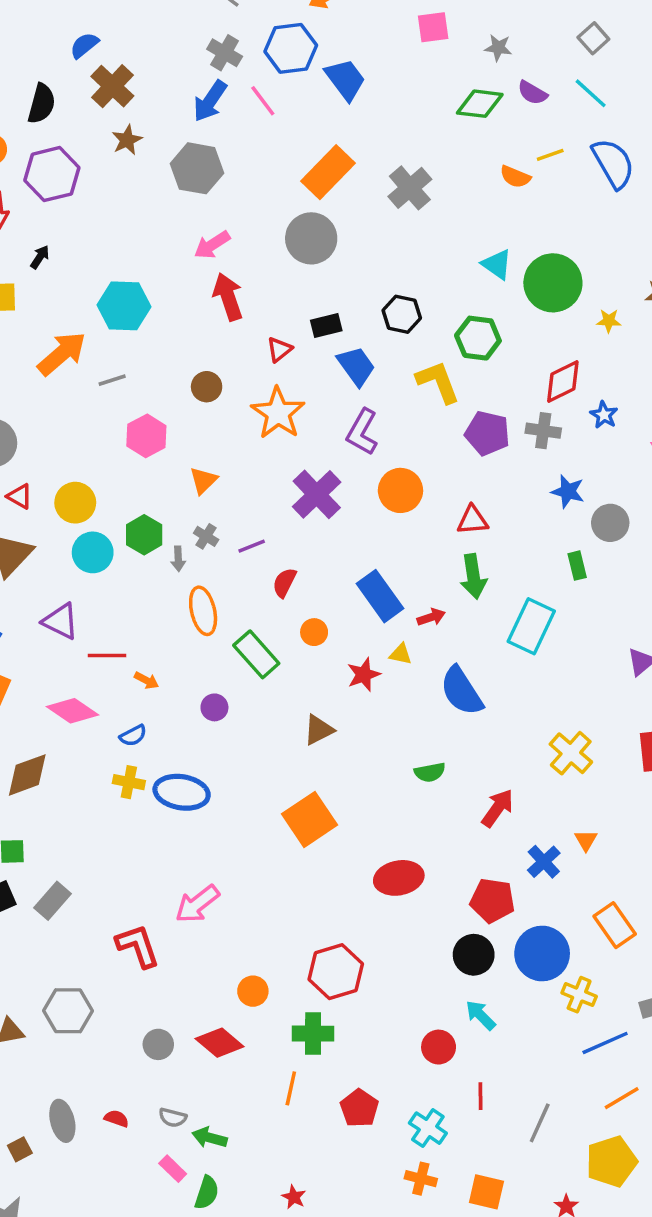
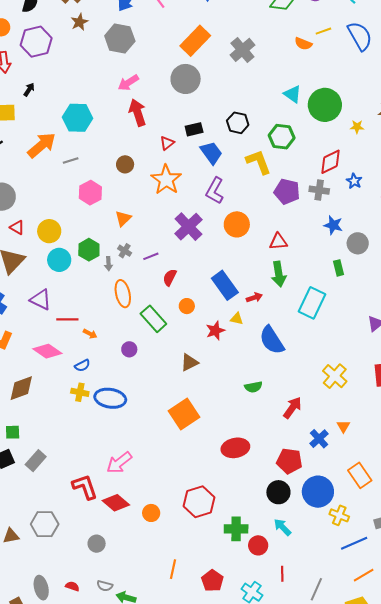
green cross: (313, 1034) -> (236, 529), moved
red diamond: (220, 1043) -> (116, 503), moved

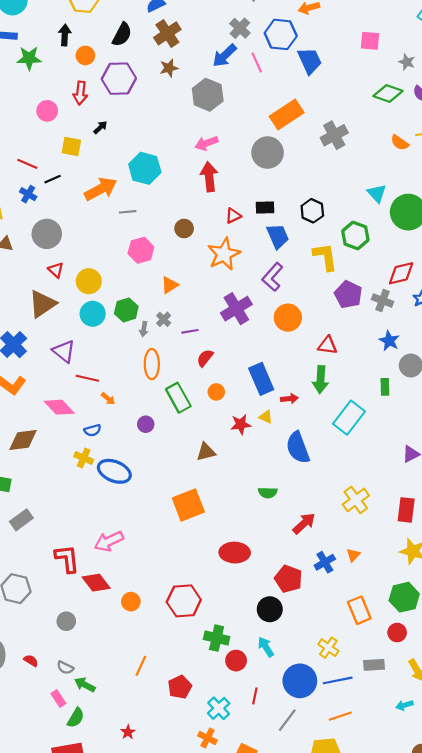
blue circle: (318, 492) -> (300, 681), moved

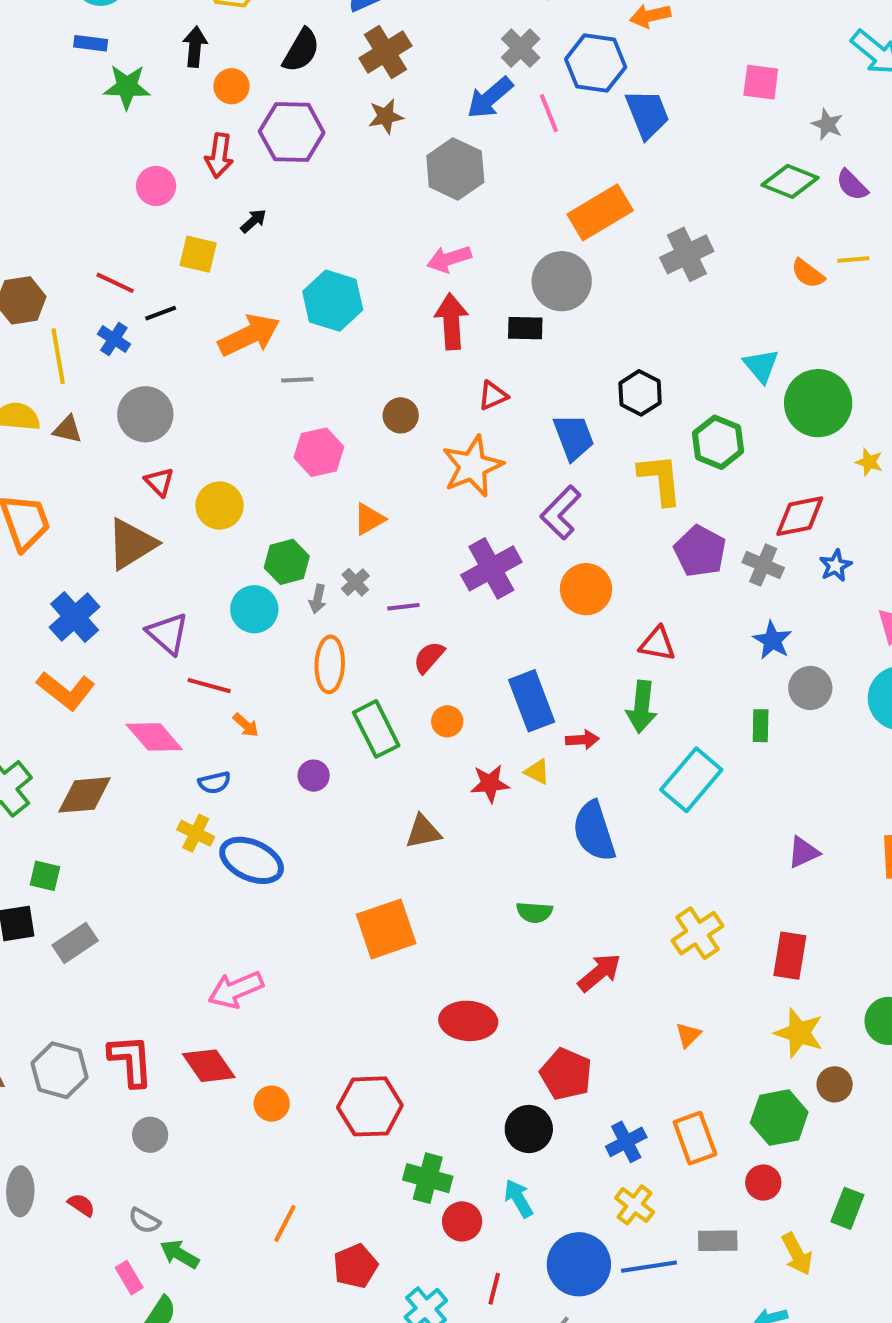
black rectangle: (265, 207) -> (525, 328), moved
cyan circle: (93, 314) -> (254, 609), moved
red L-shape: (67, 559) -> (131, 1061), moved
blue cross: (325, 562) -> (626, 1142), moved

